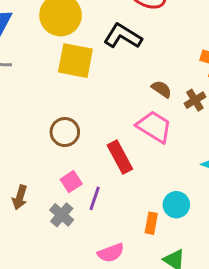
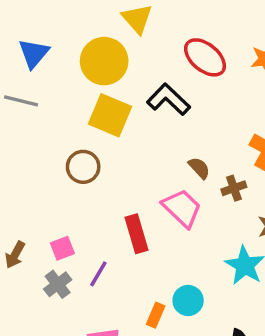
brown circle: (65, 132) -> (83, 167), moved
pink square: (71, 182) -> (62, 248), moved

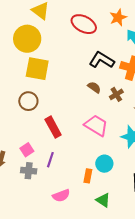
black L-shape: (169, 99) -> (102, 60), moved
pink trapezoid: (182, 208) -> (96, 125), moved
red rectangle: (136, 234) -> (53, 127), moved
gray cross: (58, 284) -> (29, 171), turned -35

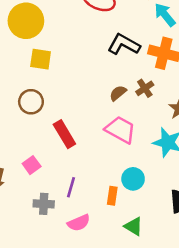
yellow square: (37, 69) -> (41, 59), size x0.7
brown semicircle: (94, 87) -> (118, 93), moved, turned -72
purple line: (50, 160) -> (71, 187), moved
gray cross: (29, 171) -> (44, 204), moved

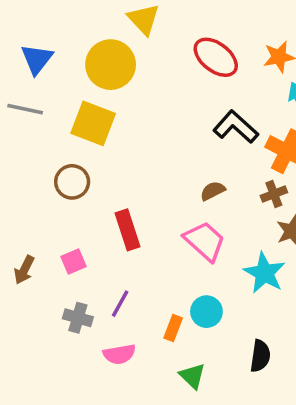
yellow square: (41, 59) -> (93, 123), moved, size x1.4
brown cross: (145, 88) -> (274, 194), moved
brown circle: (31, 102) -> (72, 182), moved

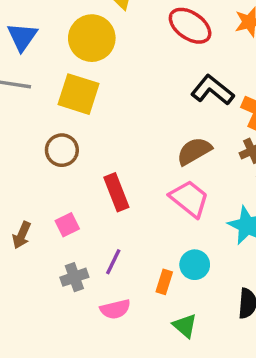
brown semicircle: (213, 191) -> (194, 151), size x1.5
gray cross: (78, 318) -> (74, 277), turned -32

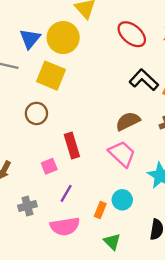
blue triangle: (22, 37) -> (30, 39), moved
pink square: (67, 225) -> (49, 166), moved
gray cross: (74, 277) -> (27, 206), moved
pink semicircle: (115, 309) -> (65, 226), size x1.4

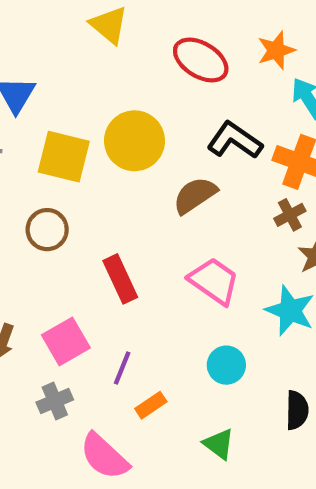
yellow circle: (63, 38) -> (135, 141), moved
brown semicircle: (128, 121) -> (195, 195), moved
pink square: (49, 166) -> (66, 341), moved, size x1.5
orange rectangle: (100, 210) -> (151, 405), moved, turned 42
pink semicircle: (65, 226) -> (104, 456), moved, turned 60

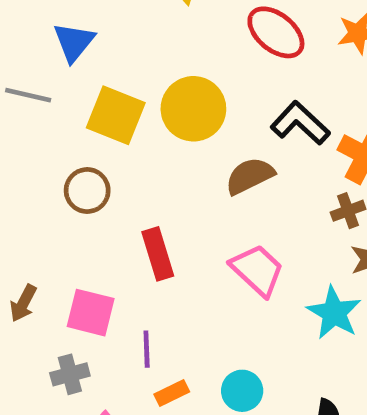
pink square: (66, 341) -> (91, 313), turned 36
cyan circle: (226, 365) -> (242, 391), moved
purple line: (122, 368) -> (147, 349), turned -32

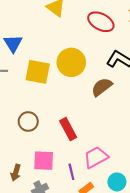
brown circle: (87, 191) -> (28, 122), moved
pink trapezoid: (257, 270) -> (96, 157), moved, turned -60
brown arrow: (23, 303) -> (16, 173), moved

